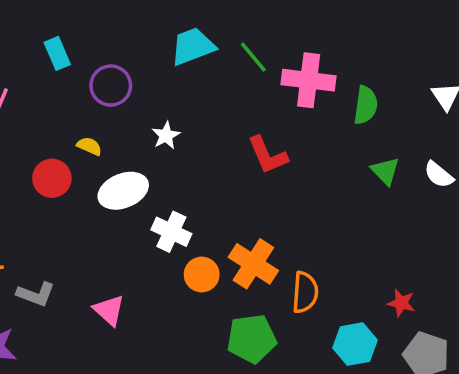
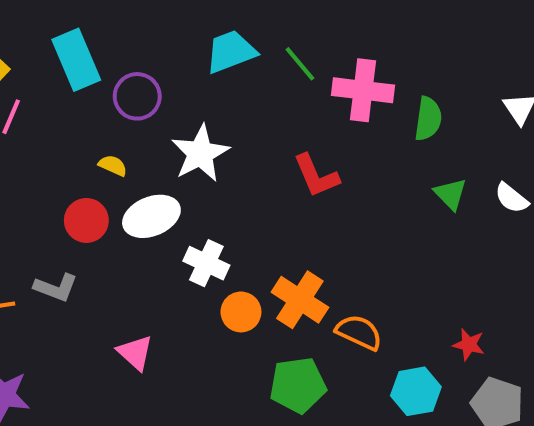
cyan rectangle: (57, 53) -> (76, 60), size x1.6
white star: (166, 135) -> (200, 153), size x1.8
red circle: (52, 178) -> (86, 220), moved
orange semicircle: (305, 292) -> (359, 332), turned -69
gray L-shape: (36, 294) -> (56, 288), moved

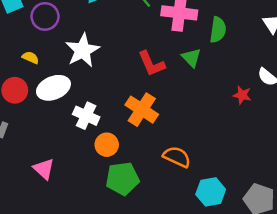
green triangle: (450, 194) -> (191, 58), moved
orange cross: (300, 300) -> (142, 110), moved
red star: (469, 344) -> (242, 95), moved
green pentagon: (298, 385) -> (122, 179), moved

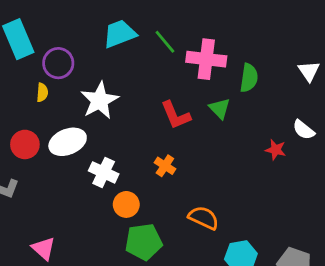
yellow semicircle: (30, 58) -> (42, 92), moved, turned 70
orange cross: (142, 110) -> (165, 166), size x0.6
pink triangle: (44, 169) -> (44, 248), moved

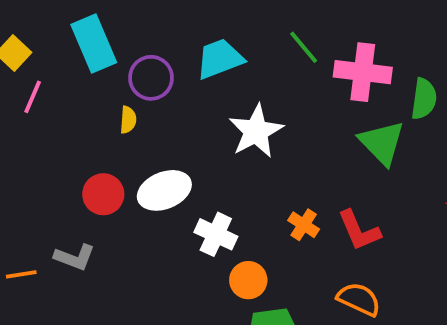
cyan trapezoid: (120, 34) -> (220, 59), moved
white star: (100, 100) -> (256, 131), moved
green triangle: (220, 108) -> (382, 143), size x1.5
red L-shape: (176, 115) -> (359, 230), moved

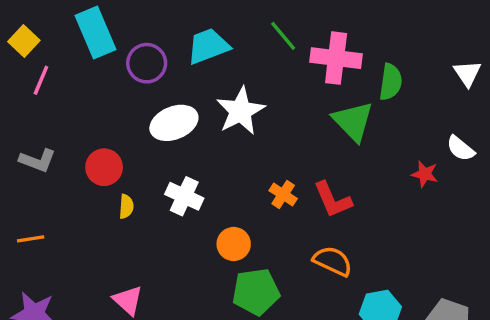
yellow semicircle: (128, 120) -> (126, 206), moved
white ellipse: (164, 190) -> (174, 123), moved
white cross: (216, 234) -> (184, 196), moved
gray L-shape: (75, 257) -> (38, 160), moved

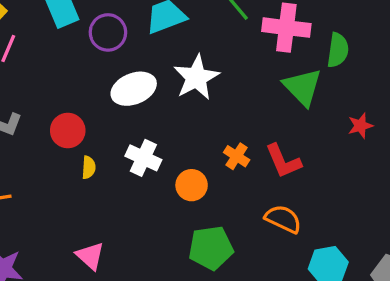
red star: (425, 174) -> (360, 126), moved, turned -30
orange circle: (234, 244) -> (192, 185), moved

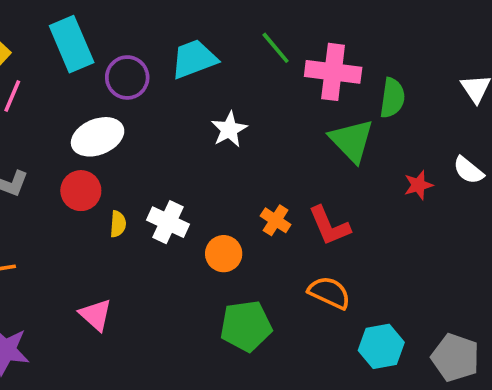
white star: (196, 77) -> (229, 129), size x0.7
white ellipse: (134, 89) -> (98, 137), moved
yellow semicircle: (89, 167) -> (118, 224), moved
pink triangle: (90, 256) -> (96, 315), moved

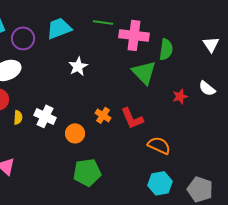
green line: (276, 48) -> (103, 22), turned -42
orange semicircle: (329, 293) -> (159, 145), moved

